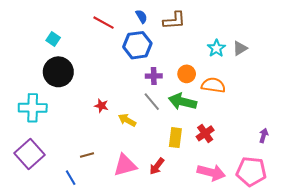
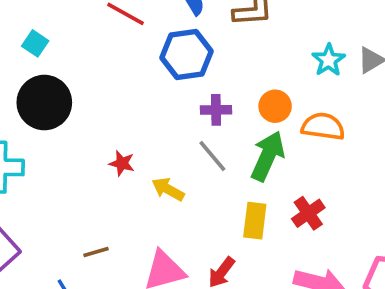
green arrow: (183, 102) -> (268, 156), turned 100

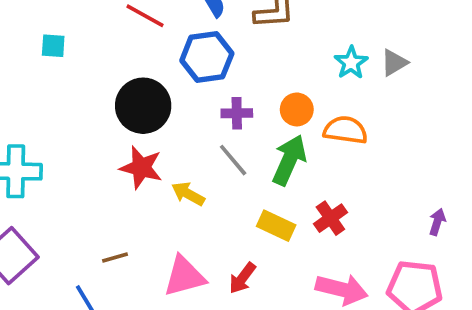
cyan square: (35, 43) -> (53, 46), turned -30
black circle: (44, 103) -> (143, 106), moved
red star: (122, 163) -> (141, 168), size x1.6
yellow rectangle: (255, 221) -> (276, 226), turned -72

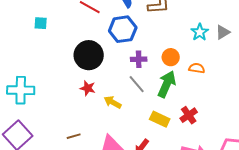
orange semicircle: (345, 130) -> (197, 68), size x0.7
red star: (141, 168) -> (88, 88), size x0.7

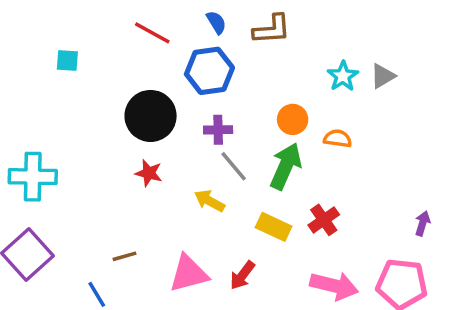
purple cross: (139, 59) -> (218, 130), moved
yellow arrow: (113, 102) -> (209, 201), moved

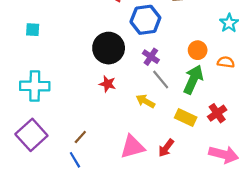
cyan square: (67, 61) -> (33, 30), moved
purple cross: (218, 130) -> (151, 57), turned 35
brown line: (125, 256) -> (80, 137), moved, turned -32

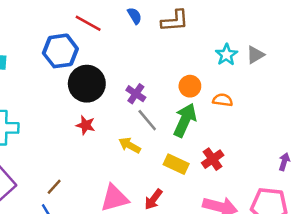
blue hexagon: (145, 20) -> (60, 51), moved

